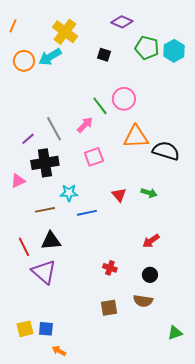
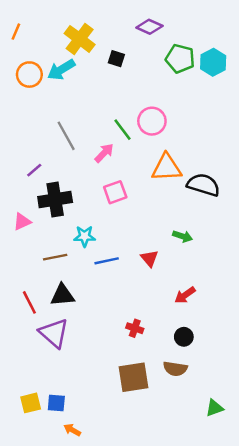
black square: (104, 55) -> (116, 59), moved
gray line: (54, 129) -> (66, 136), moved
red triangle: (119, 195) -> (149, 258), moved
brown square: (109, 308) -> (134, 377), size x1.5

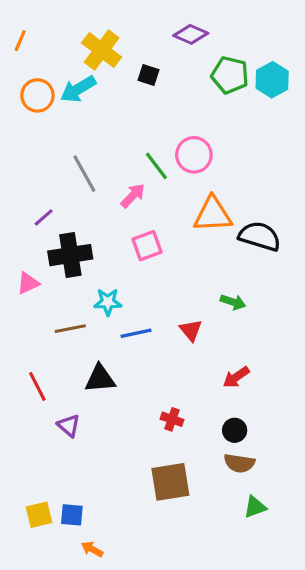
black triangle: (62, 295) -> (100, 379), moved
purple triangle: (54, 333) -> (69, 426), size x0.6
brown semicircle: (175, 369) -> (239, 463), moved
green triangle: (214, 408) -> (255, 507), moved

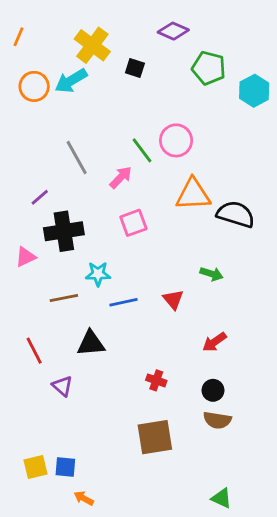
cyan hexagon: (272, 80) -> (254, 91), moved
green triangle: (255, 507) -> (222, 498), moved, turned 45

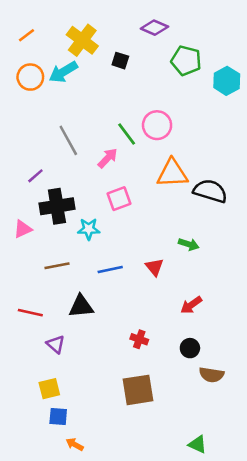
orange line: (18, 37) -> (27, 35), moved, turned 30
cyan star: (98, 274) -> (89, 229), moved
red line: (34, 351) -> (30, 313), turned -50
brown semicircle: (217, 420) -> (211, 375), moved
yellow square: (36, 467) -> (49, 389), moved

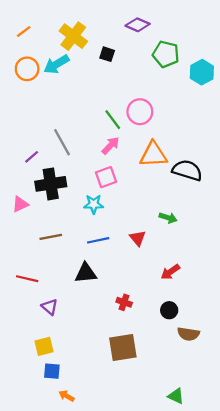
gray line: (68, 140) -> (62, 142), moved
pink arrow: (108, 158) -> (111, 146), moved
cyan star: (89, 229) -> (94, 204), moved
black triangle: (81, 306) -> (86, 273), moved

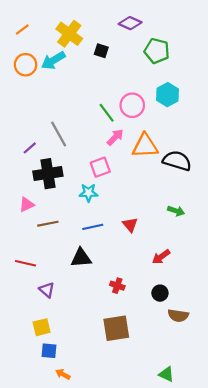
cyan hexagon: (202, 72) -> (167, 95), moved
pink arrow: (111, 146) -> (115, 137), moved
pink triangle: (20, 204) -> (27, 205), moved
green arrow: (168, 218) -> (176, 211), moved

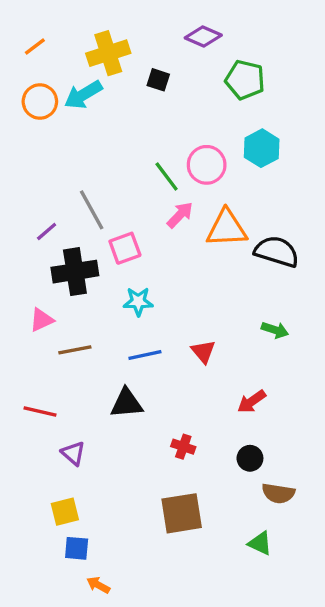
yellow cross: (69, 34) -> (108, 53), turned 35
pink square: (100, 167) -> (125, 248), moved
green triangle: (166, 374) -> (260, 543), moved

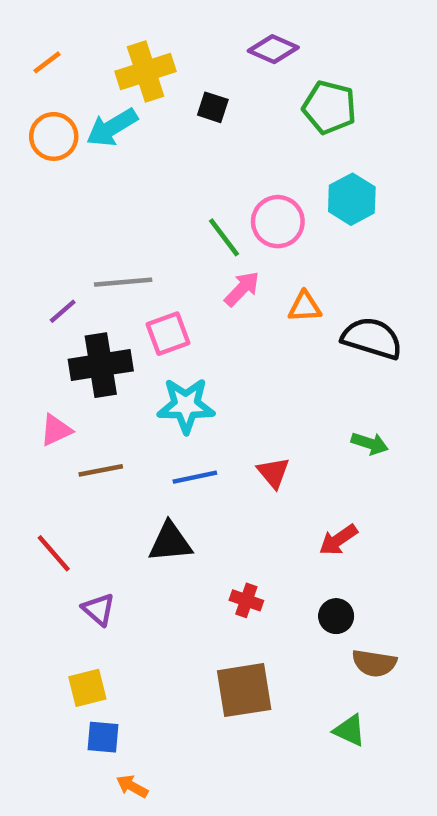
gray line: (92, 210) -> (123, 282), turned -66
orange triangle: (227, 228) -> (305, 307), size x0.6
cyan star: (138, 302) -> (186, 405), size x1.4
red line: (40, 412) -> (54, 553), turned 36

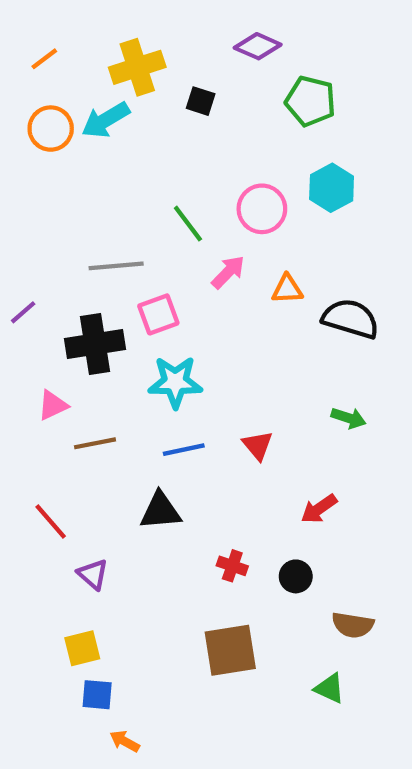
green line: (224, 237) -> (188, 224), moved
purple line: (63, 311) -> (23, 312), moved
black circle: (336, 616) -> (296, 576), moved

